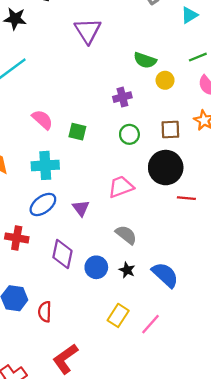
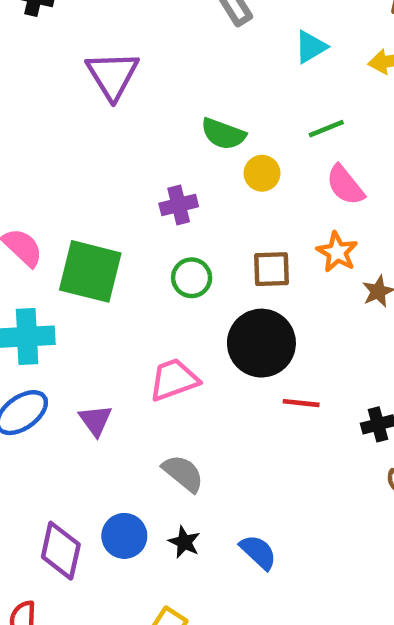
green square: (77, 132) -> (90, 271), size x1.8
purple diamond: (62, 254) -> (61, 551), moved
blue semicircle: (165, 275) -> (258, 552), size x0.7

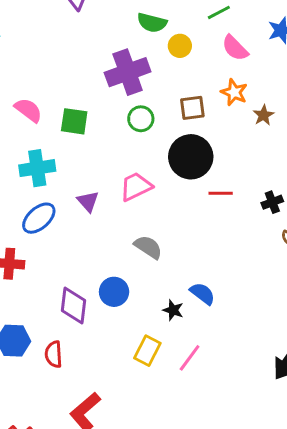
purple cross: (179, 205) -> (128, 72), size x1.8
green square: (90, 271) -> (74, 121), size x0.7
purple triangle: (96, 420) -> (88, 201), moved
black star: (184, 542) -> (173, 310), moved

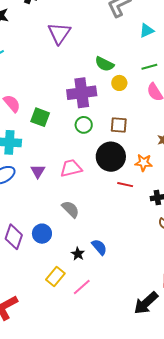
orange star: (234, 92) -> (144, 163), moved, turned -30

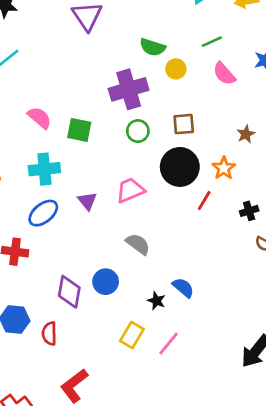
orange star: (144, 163) -> (224, 168), turned -30
red line: (125, 185) -> (204, 201), turned -63

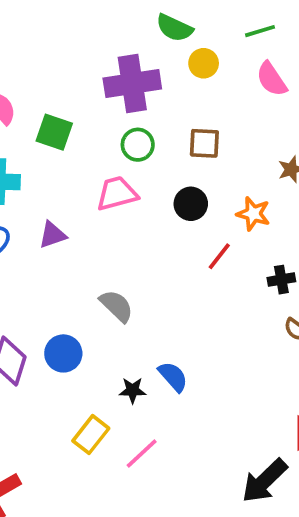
black circle: (180, 167) -> (191, 204), size x0.6
orange star: (224, 168) -> (253, 214), turned -30
pink trapezoid: (130, 190) -> (117, 193), moved
purple triangle: (87, 201) -> (52, 235), turned 42
black star: (157, 301) -> (132, 390), turned -30

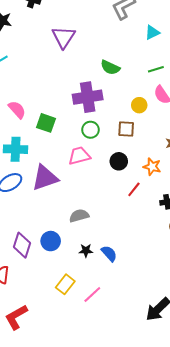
yellow circle: (204, 63) -> (139, 105), moved
purple triangle: (52, 235) -> (45, 178), size x1.8
gray semicircle: (117, 306) -> (79, 216), turned -60
black star: (132, 390) -> (86, 251), moved

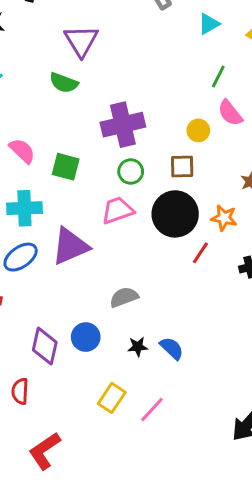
green semicircle: (110, 67) -> (64, 83), moved
green line: (156, 69) -> (218, 77), turned -42
black circle: (119, 161) -> (175, 214), size x1.8

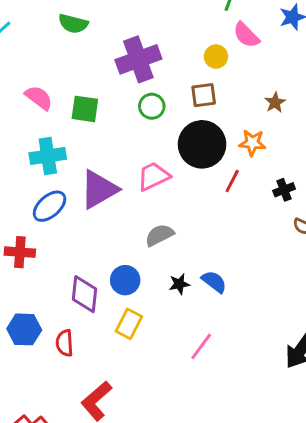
pink trapezoid: (117, 210) -> (153, 176), moved
yellow rectangle: (112, 398) -> (129, 324), moved

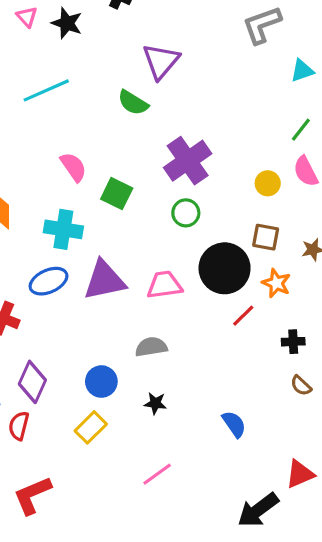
purple cross: (138, 59) -> (188, 161), turned -33
brown square: (204, 95) -> (266, 237), moved
blue semicircle: (214, 282) -> (234, 424), moved
purple diamond: (84, 294) -> (32, 382), moved

